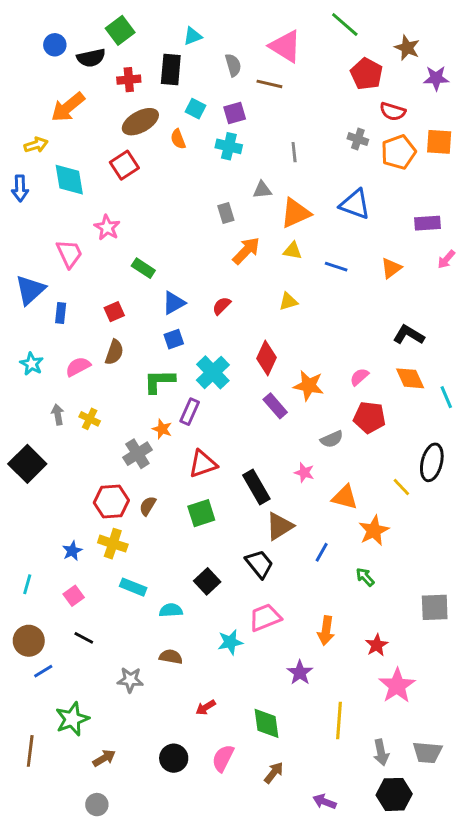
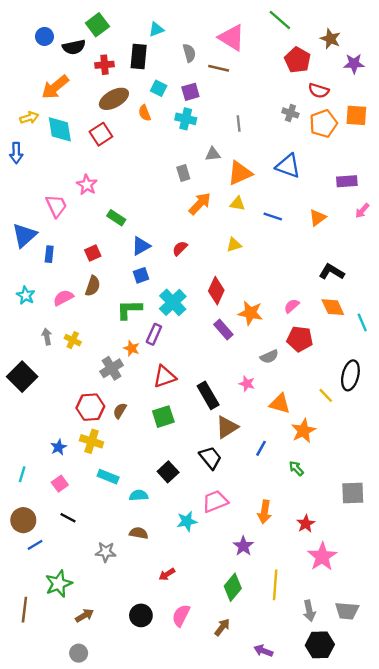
cyan diamond: (69, 180) -> (60, 129), moved
green diamond: (267, 723) -> (233, 587), moved, turned 48

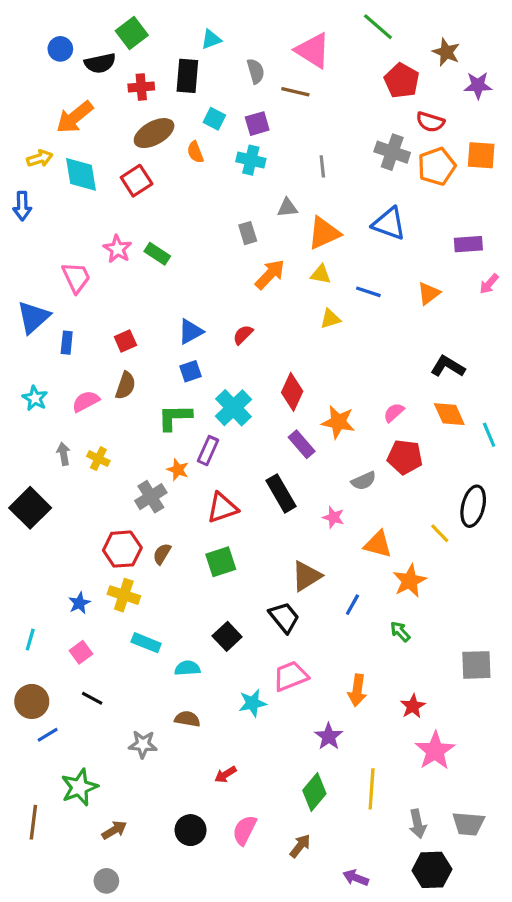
gray cross: (290, 113) -> (392, 152), size x1.5
green rectangle: (116, 218) -> (157, 254), moved
yellow triangle: (234, 245) -> (330, 319), moved
black rectangle: (208, 395) -> (281, 493), moved

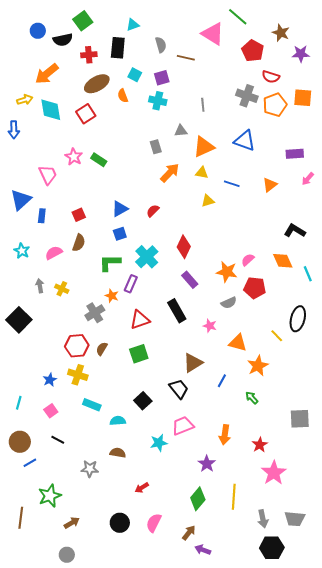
pink triangle: (313, 50) -> (213, 34), moved
black L-shape: (448, 366) -> (295, 231), moved
orange star: (338, 422) -> (227, 272), moved
purple arrow: (356, 878) -> (203, 550), moved

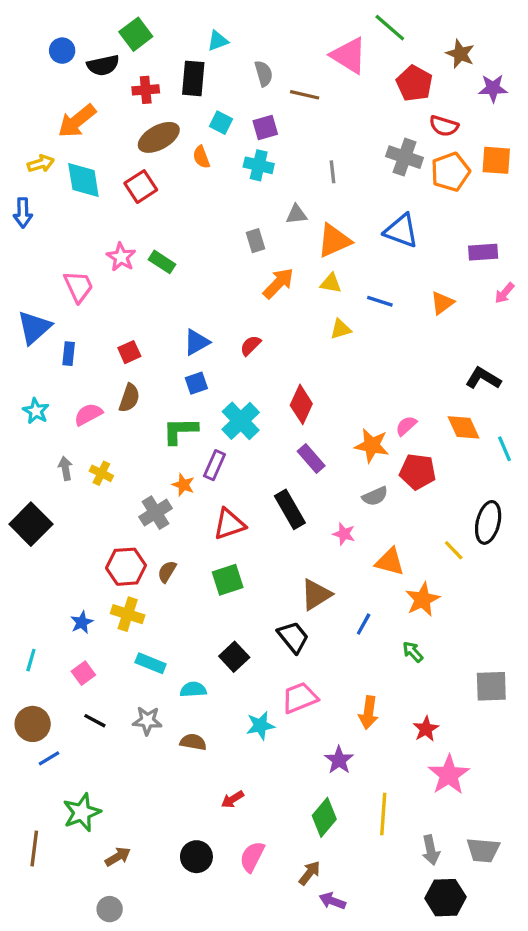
gray star: (90, 469) -> (147, 721), moved

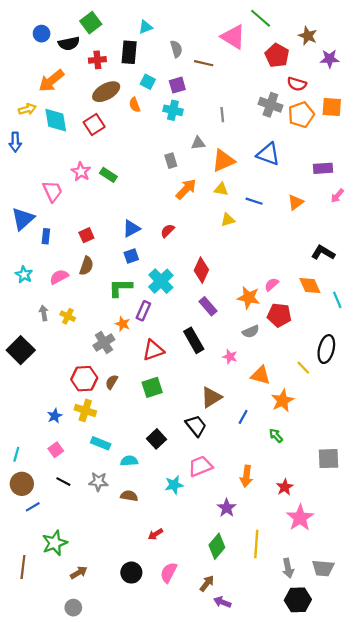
cyan line: (31, 660) -> (16, 454), moved

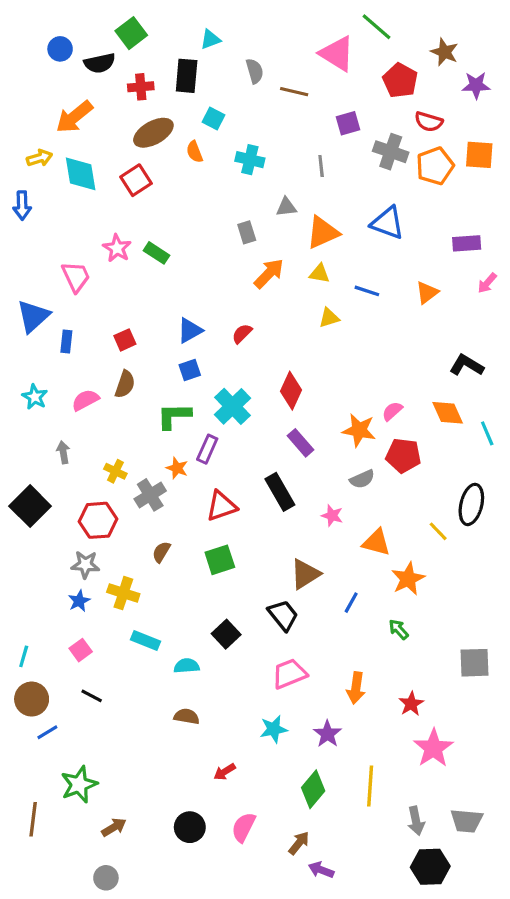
purple square: (177, 85) -> (348, 123), moved
yellow cross: (68, 316) -> (115, 471), moved
red hexagon: (84, 379) -> (98, 520), moved
gray star: (98, 482) -> (85, 565), moved
cyan star: (174, 485) -> (274, 729), moved

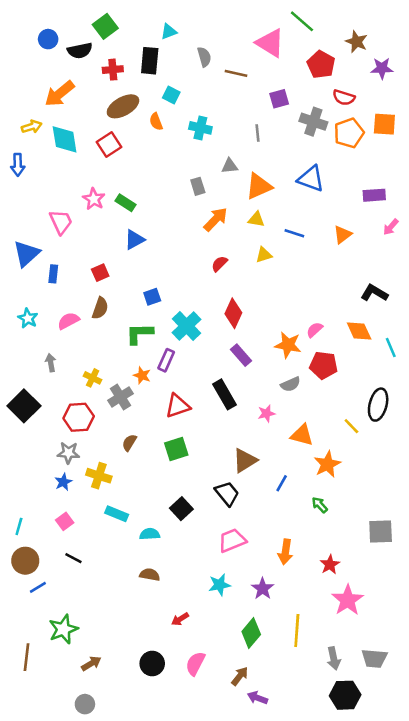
blue triangle: (190, 330) -> (134, 240), moved
red semicircle: (242, 334) -> (219, 264), moved
pink star: (332, 516) -> (266, 413), turned -30

